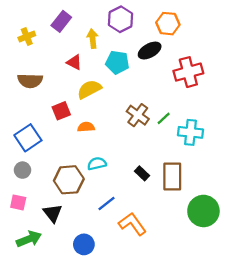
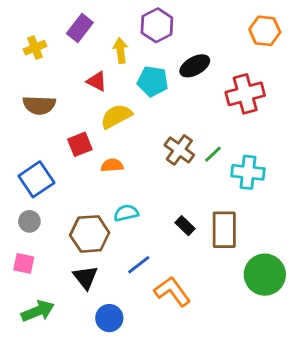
orange hexagon: (168, 24) -> (265, 31), moved
black triangle: (53, 213) -> (85, 277), moved

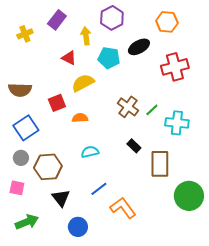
orange hexagon: (265, 31) -> (167, 22), moved
brown semicircle: (39, 105) -> (20, 90), moved
black rectangle: (185, 226) -> (134, 146), moved
brown hexagon: (90, 234) -> (48, 167), moved

